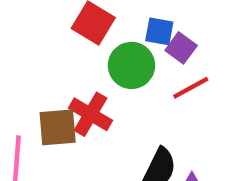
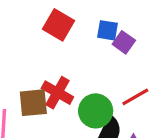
green circle: (131, 65) -> (96, 111), moved
red line: (191, 88) -> (135, 97), moved

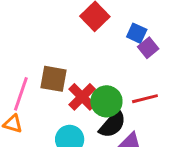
red cross: (57, 93) -> (82, 97), moved

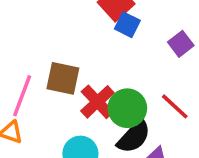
blue square: (137, 33) -> (127, 25), moved
red line: (145, 99) -> (175, 106), turned 55

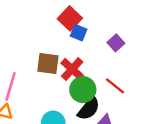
brown square: (63, 78) -> (48, 64), moved
red cross: (97, 102) -> (72, 69), moved

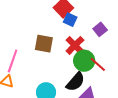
red cross: (72, 69) -> (75, 45), moved
green circle: (83, 90) -> (84, 61), moved

